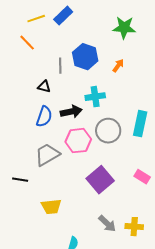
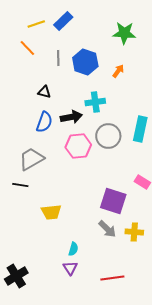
gray line: (60, 66) -> (58, 58), moved
gray trapezoid: (47, 155) -> (31, 159), moved
purple square: (100, 180) -> (113, 201), moved, turned -32

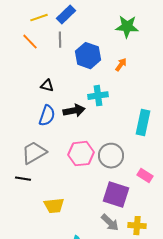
gray line: (58, 58) -> (60, 40), moved
gray circle: (108, 136) -> (111, 156), moved
pink hexagon: (78, 146) -> (81, 154), moved

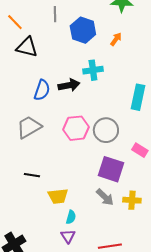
orange line: (30, 42) -> (15, 22), moved
black triangle: (47, 86) -> (27, 47), moved, size x1.6
black line: (23, 179) -> (32, 175), moved
yellow trapezoid: (54, 206) -> (58, 196), moved

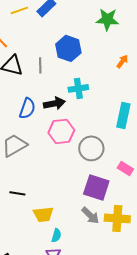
gray line: (55, 14) -> (40, 65), moved
orange arrow: (116, 39) -> (122, 61), moved
pink hexagon: (76, 128) -> (61, 131), moved
yellow cross: (132, 200) -> (117, 218), size x1.4

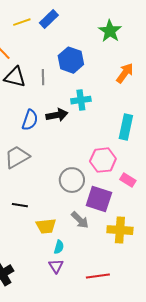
green star: (107, 19) -> (110, 31), turned 30
orange arrow: (122, 61) -> (125, 73), size x1.5
pink hexagon: (61, 131) -> (103, 160), moved
gray circle: (91, 148) -> (72, 180), moved
gray arrow: (90, 215) -> (80, 220), moved

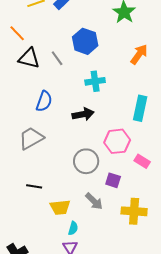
gray line: (43, 77) -> (57, 58), turned -35
black arrow: (57, 115) -> (83, 114), moved
purple square: (99, 199) -> (113, 180), size x0.6

